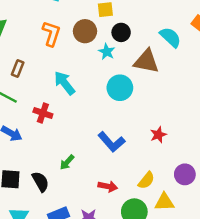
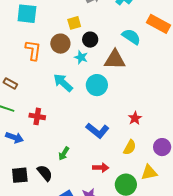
brown rectangle: (18, 69) -> (10, 83), turned -72
cyan arrow: (65, 83) -> (63, 83), moved
yellow semicircle: (146, 180) -> (130, 147), moved

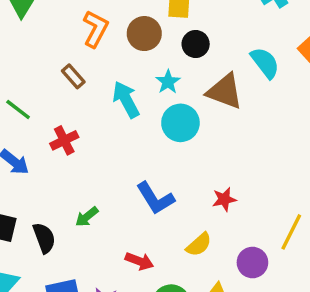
cyan star: (81, 57) -> (168, 82), moved
brown rectangle: (10, 83) -> (73, 76), moved
red cross: (37, 116) -> (64, 140), turned 35

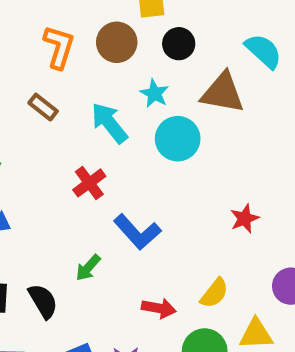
red cross: (64, 140) -> (89, 183), moved
blue L-shape: (155, 198) -> (137, 232), moved
yellow semicircle: (199, 245) -> (214, 293), moved

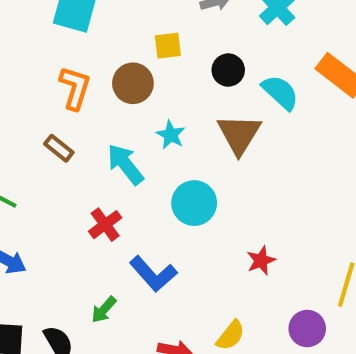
black circle: (179, 44) -> (228, 70), moved
brown triangle: (223, 93) -> (239, 134), turned 51
cyan circle: (178, 139) -> (194, 203), moved

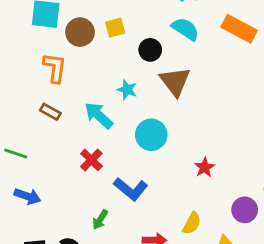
black circle: (228, 70) -> (150, 50), moved
brown circle: (133, 83) -> (80, 32), moved
cyan semicircle: (280, 92) -> (185, 29), moved

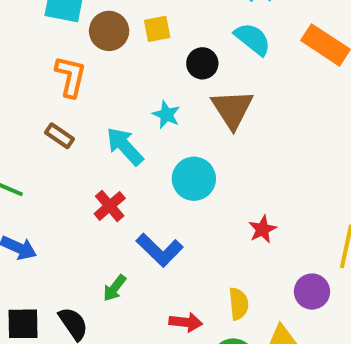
yellow semicircle: (192, 223) -> (239, 304), turned -40

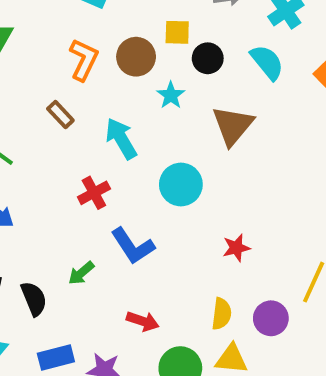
brown circle: (109, 31) -> (136, 57), moved
black circle: (202, 63) -> (208, 58), moved
cyan star: (166, 115) -> (171, 95), moved
yellow semicircle: (239, 304) -> (222, 314), moved

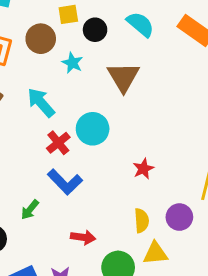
red cross: (94, 193) -> (58, 143), moved

